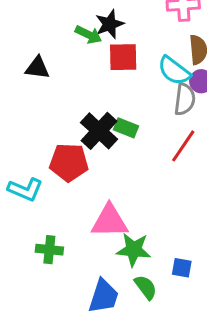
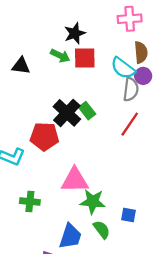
green arrow: (88, 35) -> (60, 56), moved
green rectangle: (126, 128) -> (87, 111), turned 30

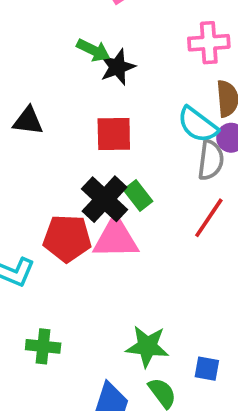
green arrow: (60, 56) -> (93, 50), moved
red square: (85, 58) -> (114, 134), moved
pink triangle: (75, 180) -> (116, 238), moved

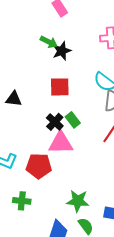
black triangle: (28, 121) -> (14, 99), moved
black cross: (104, 199) -> (55, 122), size x0.7
red pentagon: (67, 238) -> (39, 166), moved

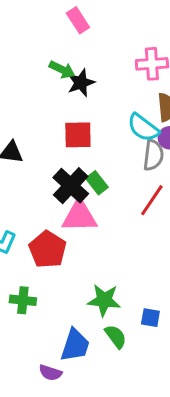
black cross: (55, 122) -> (71, 186), size x1.4
red pentagon: (39, 166) -> (48, 249), turned 30

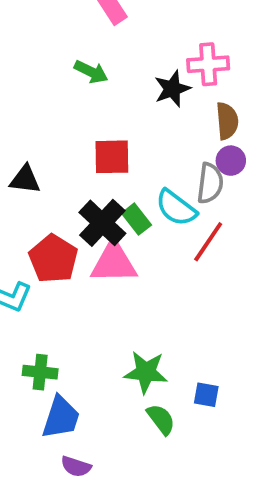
black star: (81, 83) -> (172, 89), moved
cyan semicircle: (143, 128) -> (176, 208), moved
red pentagon: (48, 249) -> (53, 259), moved
blue trapezoid: (75, 345) -> (61, 417), moved

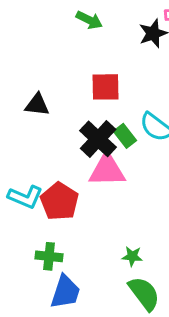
red pentagon: (53, 259) -> (59, 201), moved
green star: (146, 372) -> (132, 256), size x0.6
green semicircle: (161, 419) -> (144, 293), size x1.4

